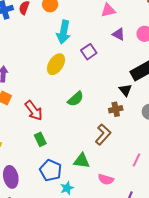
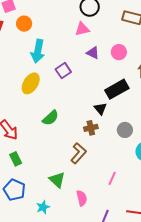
green triangle: (82, 161) -> (57, 180), turned 36
blue pentagon: (51, 170) -> (14, 190), moved
pink semicircle: (106, 179) -> (82, 198), turned -119

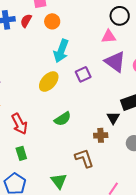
purple triangle: (93, 53) -> (115, 62), size x1.6
brown L-shape: (78, 153) -> (84, 158), turned -70

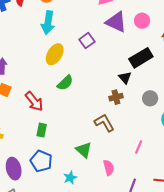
cyan arrow: (61, 51) -> (48, 23), moved
green semicircle: (63, 119) -> (65, 83), moved
green rectangle: (21, 153) -> (42, 130), turned 40

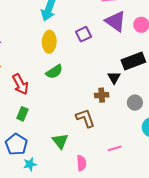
yellow ellipse: (55, 54) -> (49, 42), turned -40
pink line: (139, 147) -> (115, 148), turned 40
cyan star: (70, 178) -> (30, 164), moved

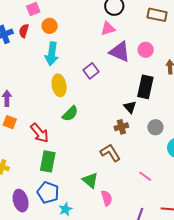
black rectangle: (133, 61) -> (145, 87), turned -45
green rectangle: (22, 114) -> (48, 161), size x1.5
pink line: (115, 148) -> (145, 176), turned 64
pink semicircle: (81, 163) -> (107, 198), moved

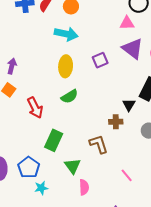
cyan arrow: (52, 54) -> (66, 34), turned -100
green rectangle: (48, 161) -> (54, 140), moved

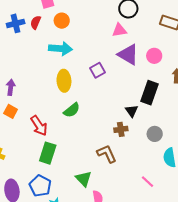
green rectangle: (54, 140) -> (48, 153), moved
pink line: (127, 175) -> (147, 182), moved

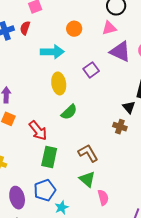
orange circle: (62, 21) -> (74, 29), moved
brown cross: (121, 129) -> (120, 127), turned 32
brown L-shape: (107, 154) -> (88, 153), moved
blue pentagon: (40, 186) -> (45, 190), turned 30

